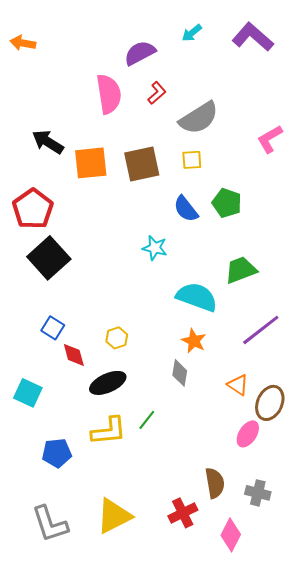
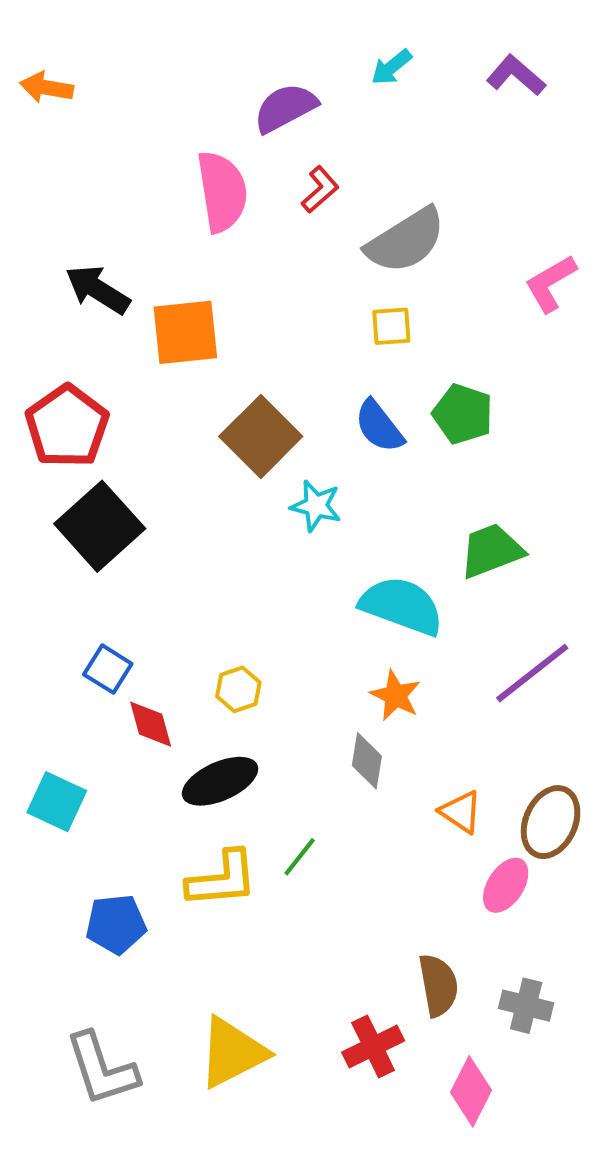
purple L-shape: (253, 37) -> (516, 75), size x0.7
brown square: (142, 164) -> (261, 436), moved, turned -33
orange triangle: (238, 385) -> (461, 812), moved

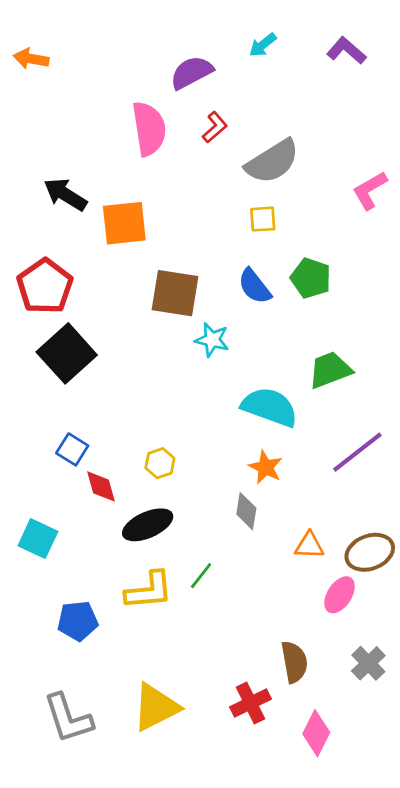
brown square: (261, 436) -> (175, 293), turned -36
orange triangle: (461, 812) -> (309, 545), turned -32
brown ellipse: (551, 822) -> (370, 552), turned 45
gray cross: (526, 1006) -> (368, 663), moved, turned 32

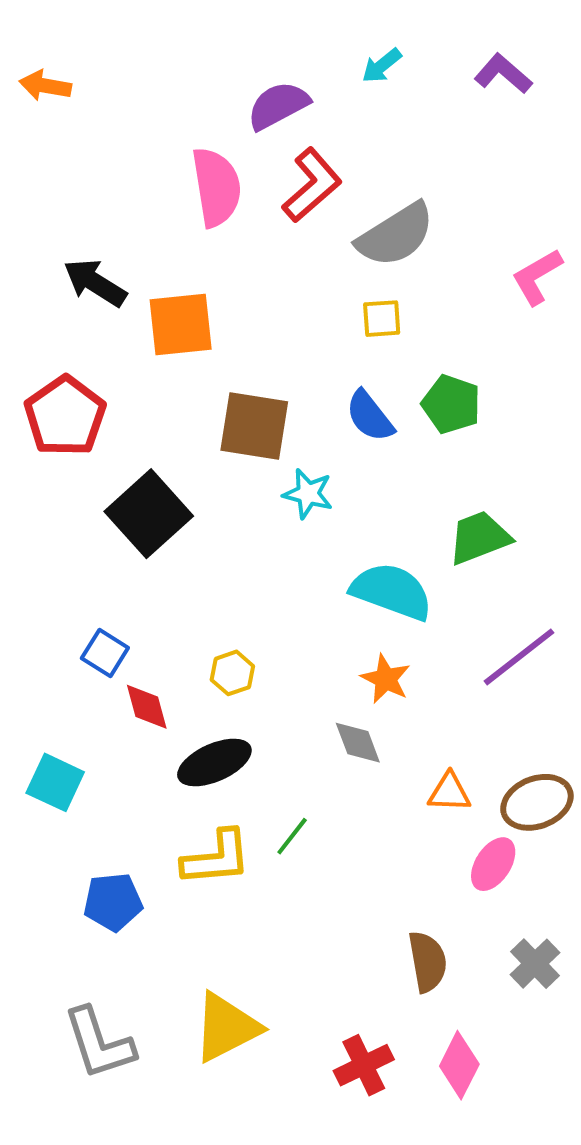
red L-shape: (215, 127) -> (312, 185), size x1.6
black square: (67, 353) -> (149, 514), moved
gray diamond: (246, 511) -> (358, 743), turned -30
red cross: (250, 703) -> (364, 1065), moved

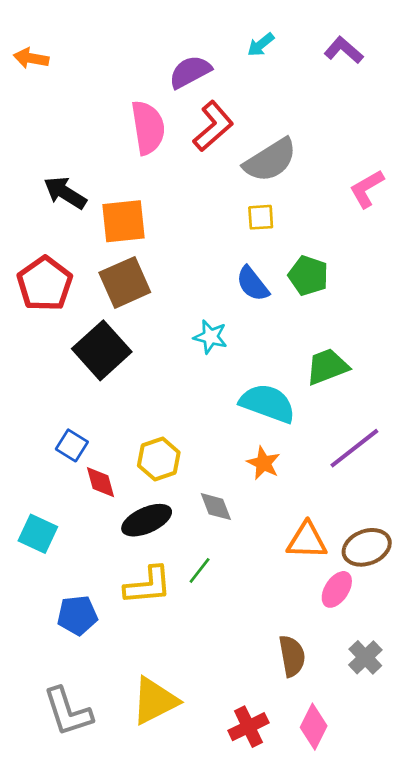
brown square: (254, 426) -> (125, 282), moved, turned -33
yellow hexagon: (232, 673) -> (159, 459), size x1.4
gray diamond: (358, 743) -> (216, 507), moved
orange triangle: (449, 792) -> (307, 541), size x1.4

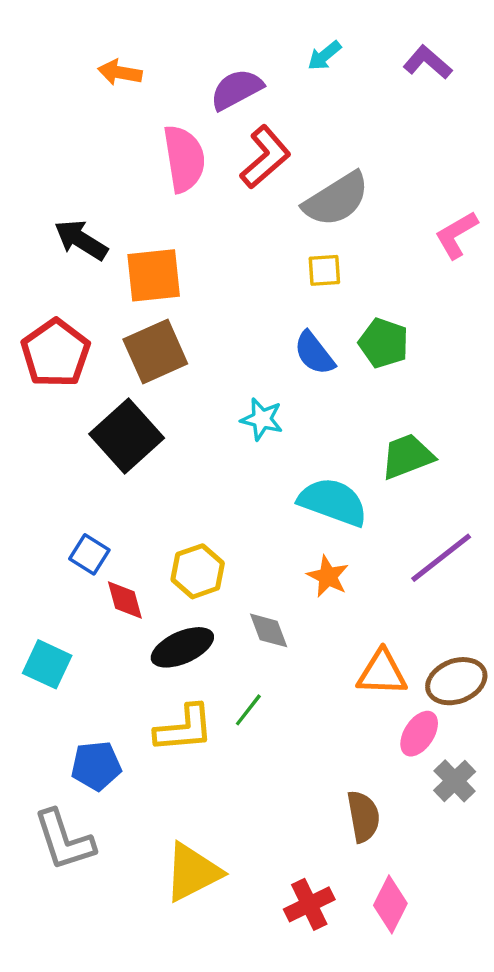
orange arrow: (31, 58) -> (120, 72), moved
gray cross: (365, 657) -> (455, 781), moved
gray L-shape: (68, 712) -> (64, 840), moved

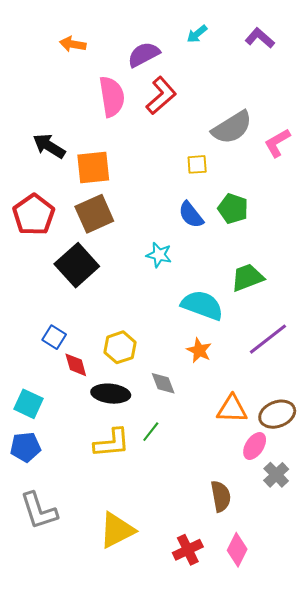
gray semicircle: (336, 199) -> (232, 127), moved
black ellipse: (182, 647) -> (111, 394), turned 30
blue pentagon: (96, 766) -> (25, 447), moved

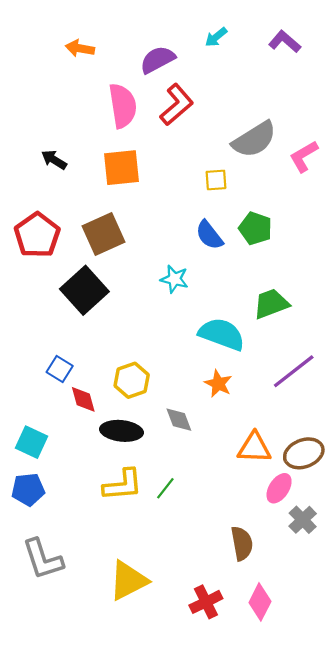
black arrow: (49, 146) -> (54, 160), size x0.7
orange square: (93, 168) -> (122, 168), moved
green line: (151, 432) -> (165, 488), moved

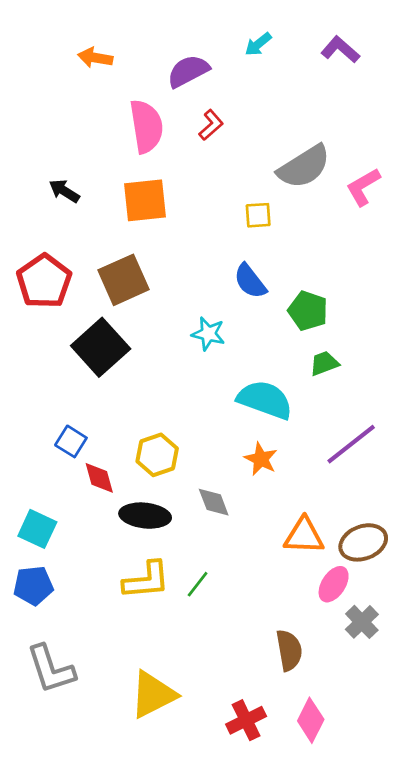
red L-shape: (177, 105) -> (211, 125), size x0.6
green pentagon: (255, 228) -> (308, 311), moved
green trapezoid: (271, 304) -> (324, 363), size x0.7

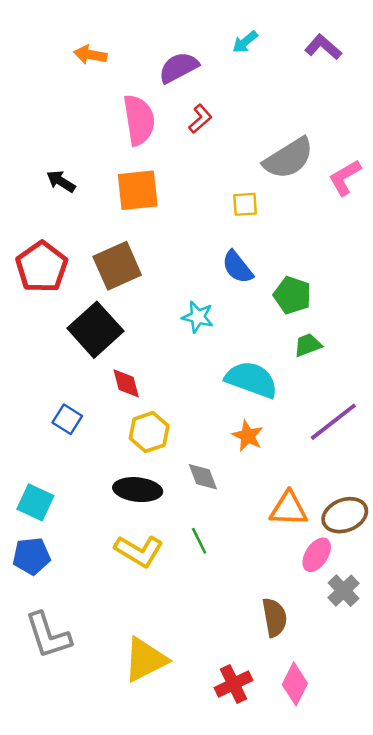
red diamond: (99, 478) -> (126, 383), moved
yellow L-shape: (146, 580) -> (139, 551), turned 36
green line: (198, 584) -> (199, 541), moved, turned -64

